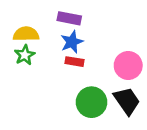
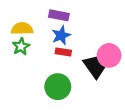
black trapezoid: (127, 101) -> (95, 67), moved
green circle: (92, 102) -> (58, 87), moved

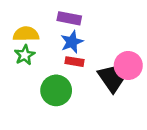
green circle: (58, 87) -> (56, 90), moved

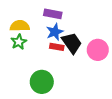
black trapezoid: (111, 79) -> (72, 43), moved
green circle: (56, 90) -> (42, 82), moved

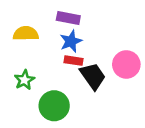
green star: (19, 42) -> (24, 80), moved
black trapezoid: (72, 43) -> (93, 76), moved

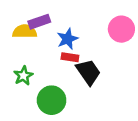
purple rectangle: (68, 18) -> (39, 22), moved, turned -30
pink circle: (126, 64) -> (121, 29), moved

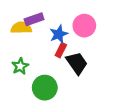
pink circle: (121, 29) -> (84, 26), moved
red rectangle: (70, 57) -> (61, 50), turned -72

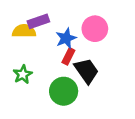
green circle: (45, 88) -> (64, 91), moved

